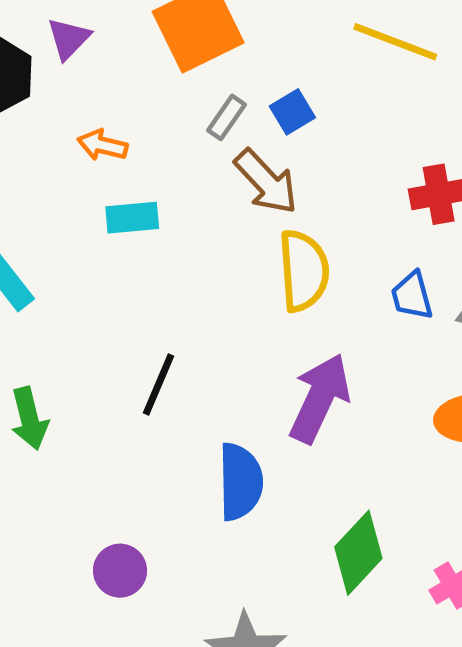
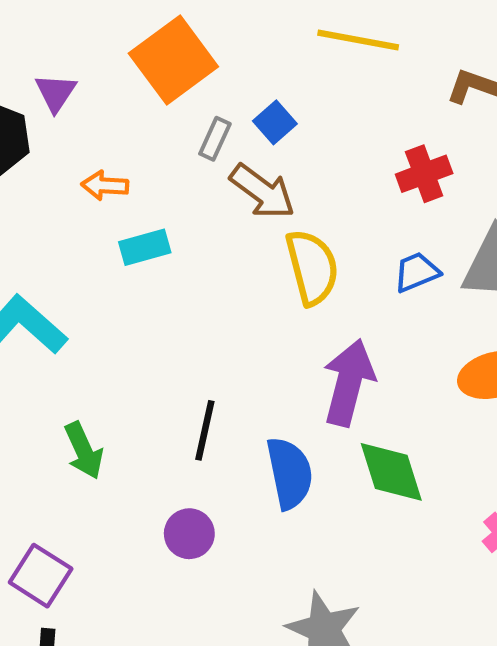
blue trapezoid: (412, 296) -> (417, 272), turned 93
black line: (159, 385) -> (205, 430), moved
green diamond: (358, 553) -> (391, 472), moved, turned -50
purple circle: (120, 571) -> (189, 534), moved

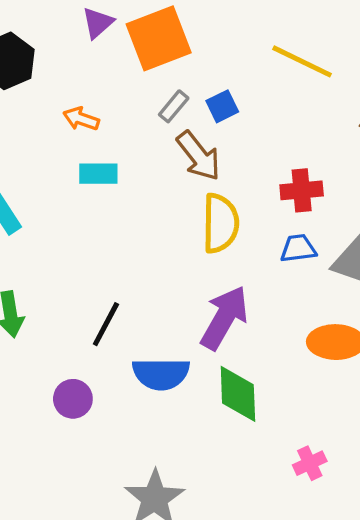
purple triangle: (56, 93) -> (98, 23), moved
red cross: (424, 174) -> (302, 190), moved
blue semicircle: (290, 473) -> (161, 374), turned 86

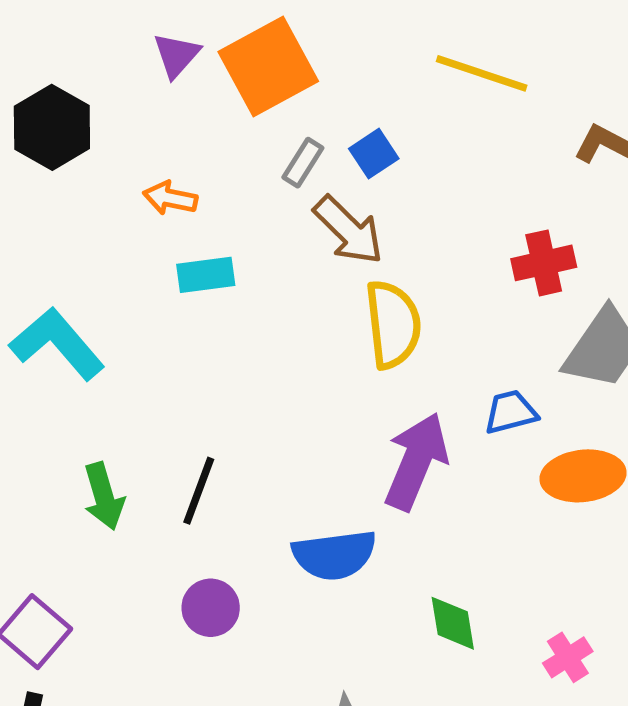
red cross: (302, 190) -> (544, 263), moved
blue trapezoid: (298, 248) -> (511, 412), moved
black line: (106, 324) -> (199, 491), moved
green diamond: (238, 394) -> (453, 623), moved, size x0.7

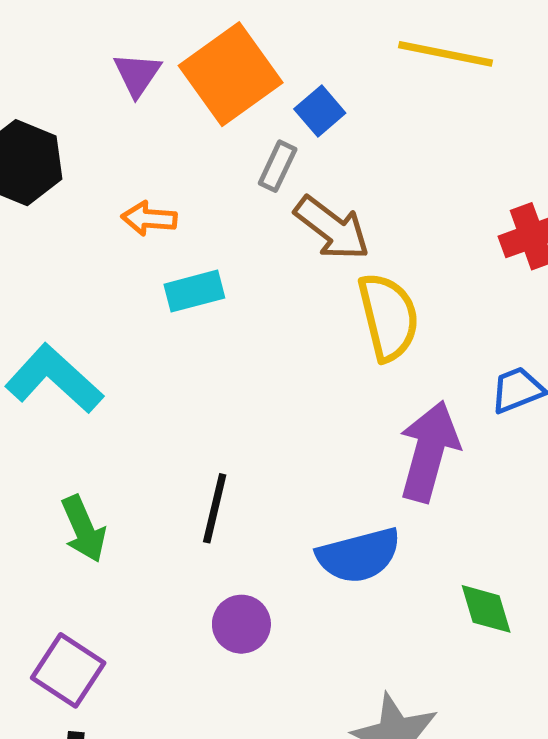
blue square: (374, 154) -> (320, 111), moved
green arrow: (104, 496) -> (84, 529), moved

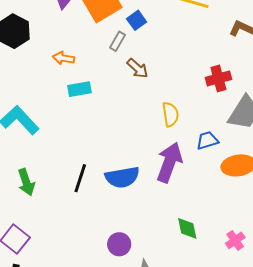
brown arrow: (332, 228) -> (137, 68), size x0.7
yellow semicircle: (388, 317) -> (170, 114), moved, size x0.7
blue semicircle: (359, 555) -> (122, 177), moved
purple circle: (241, 624) -> (119, 244), moved

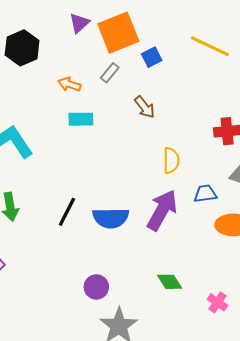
gray rectangle: (118, 41) -> (110, 73), moved
green diamond: (187, 228) -> (170, 282), turned -30
pink cross: (235, 240) -> (218, 302), turned -30

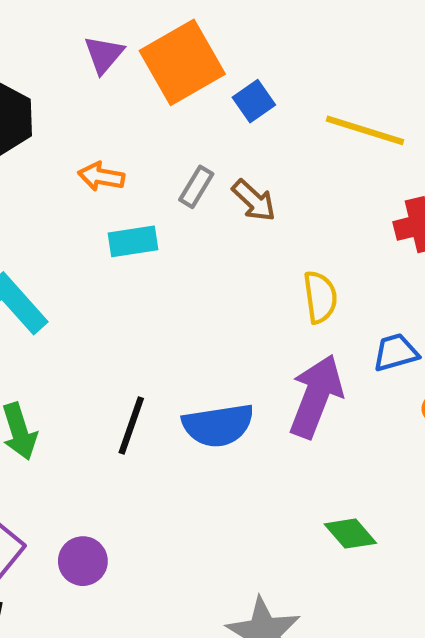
yellow line: (210, 46) -> (365, 130), moved
gray rectangle: (110, 73) -> (196, 187), moved
purple circle: (96, 287) -> (83, 561), moved

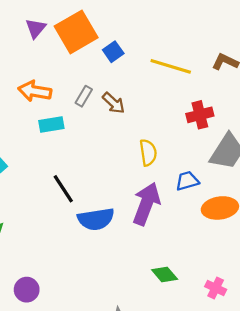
orange arrow: (101, 177) -> (35, 91), size x1.4
black line: (131, 426) -> (63, 189), moved, turned -52

